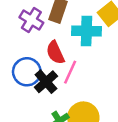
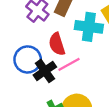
pink line: (70, 72) -> (69, 64), turned 30

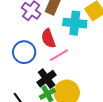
black cross: (45, 71) -> (47, 79), moved

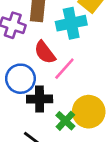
black cross: (47, 79) -> (40, 99), moved, turned -36

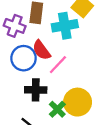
blue circle: (20, 79) -> (24, 58), moved

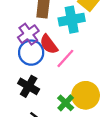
purple cross: (15, 26) -> (28, 34), moved, turned 35
black cross: (36, 90) -> (29, 86), moved, turned 30

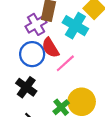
cyan cross: (72, 20) -> (75, 26), turned 35
purple cross: (28, 34) -> (36, 24), moved

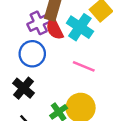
red semicircle: (50, 48) -> (55, 29), moved
pink line: (65, 63) -> (84, 66), moved, turned 60

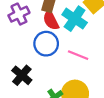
purple cross: (39, 23) -> (19, 14), moved
blue circle: (32, 54) -> (46, 44), moved

